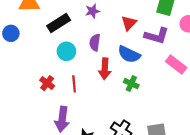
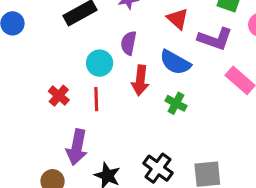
red triangle: (129, 23) -> (178, 19), turned -35
cyan circle: (66, 51) -> (100, 63), moved

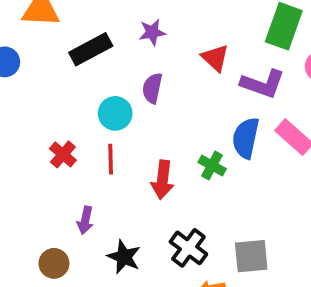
blue semicircle: (175, 62) -> (246, 138), moved, turned 72
red arrow: (140, 80) -> (162, 180), moved
purple arrow: (77, 147) -> (85, 220), size x0.6

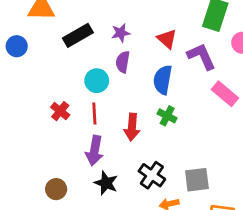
purple star: (152, 32) -> (121, 33), moved
purple L-shape: (263, 84) -> (201, 56), turned -132
blue semicircle: (246, 138) -> (163, 80), moved
purple arrow: (85, 220) -> (95, 151), moved, size x1.5

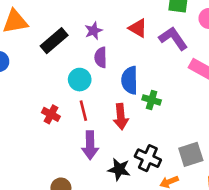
blue semicircle: (163, 80) -> (130, 80), moved
black star: (106, 183) -> (119, 169), moved

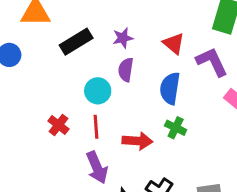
blue semicircle: (130, 80) -> (170, 88), moved
red arrow: (121, 117) -> (137, 141), turned -90
purple arrow: (90, 145) -> (97, 167), turned -32

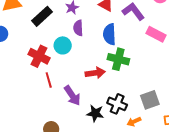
red cross: (58, 125) -> (39, 56), moved, size x1.5
red line: (96, 127) -> (49, 80), moved
green cross: (176, 128) -> (118, 59), size x1.5

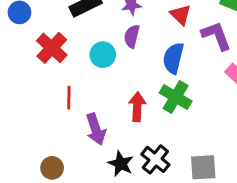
red cross: (39, 56) -> (52, 48), moved
red arrow: (95, 73) -> (137, 107), turned -96

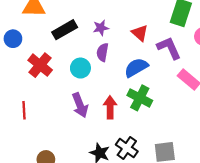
blue semicircle: (173, 58) -> (136, 67), turned 50
red line: (69, 98) -> (24, 110), moved
purple arrow: (96, 129) -> (80, 105), moved

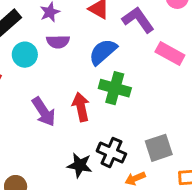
purple semicircle: (102, 52) -> (58, 42), turned -90
cyan circle: (80, 68) -> (25, 55), moved

